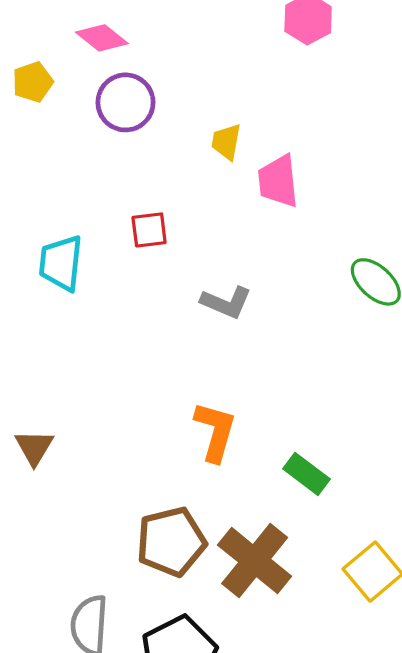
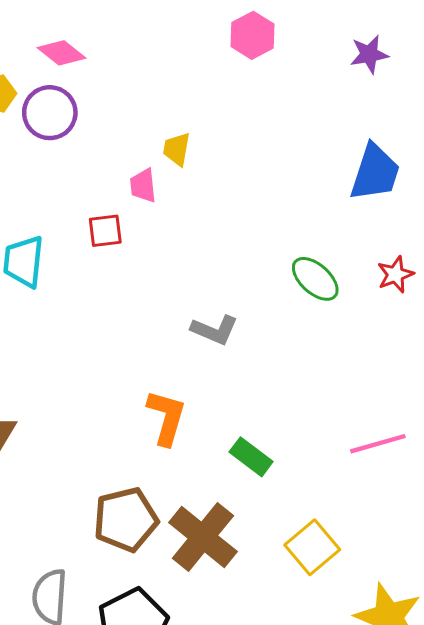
purple circle: (125, 102) -> (50, 113), moved
pink trapezoid: (278, 181) -> (143, 186), moved, size x0.7
gray L-shape: (226, 302) -> (215, 330), moved

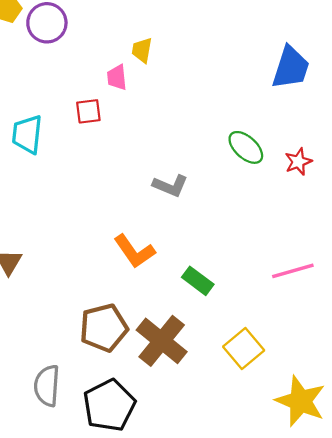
red star: (395, 275) -> (298, 162), moved
orange L-shape: (166, 417) -> (134, 251), turned 129

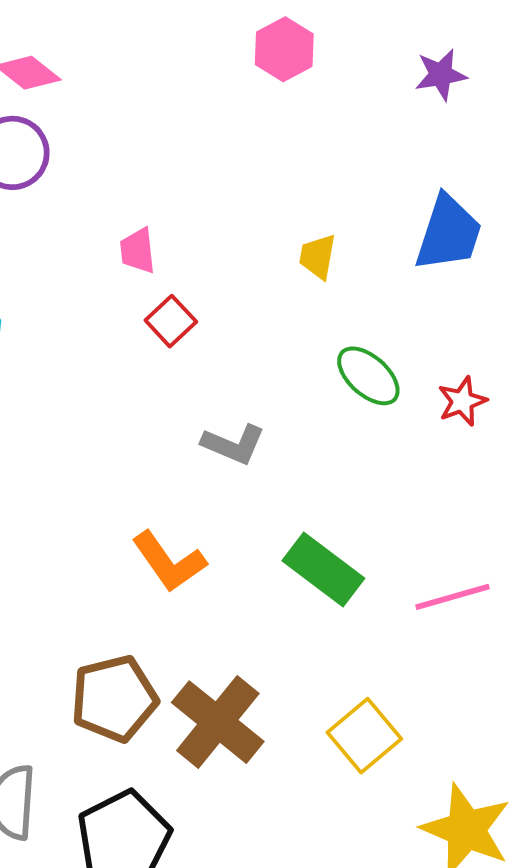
yellow trapezoid: (142, 50) -> (318, 257), moved
red square: (88, 111) -> (171, 321), moved, turned -36
green rectangle: (198, 281) -> (323, 569), moved, size x1.4

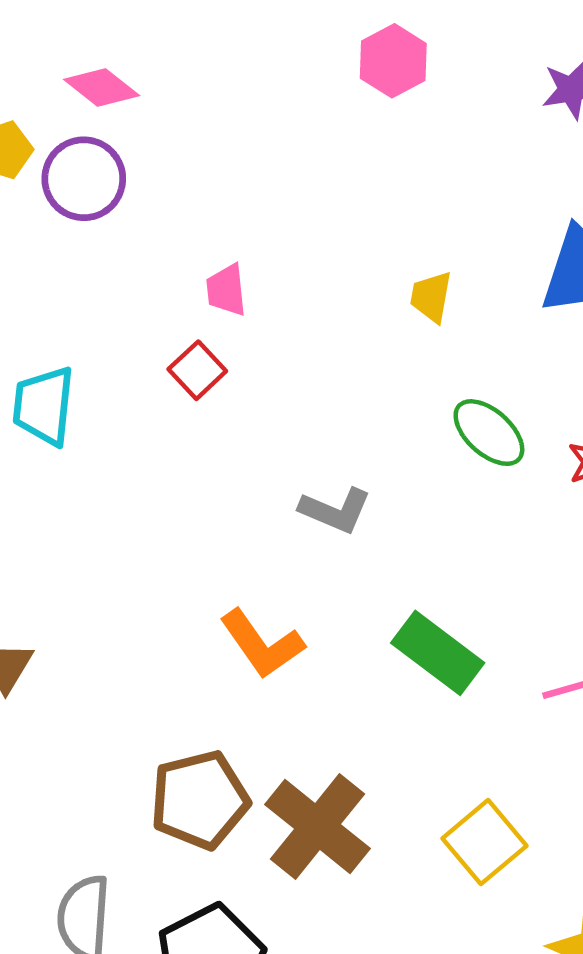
red square: (171, 321) -> (197, 370), moved

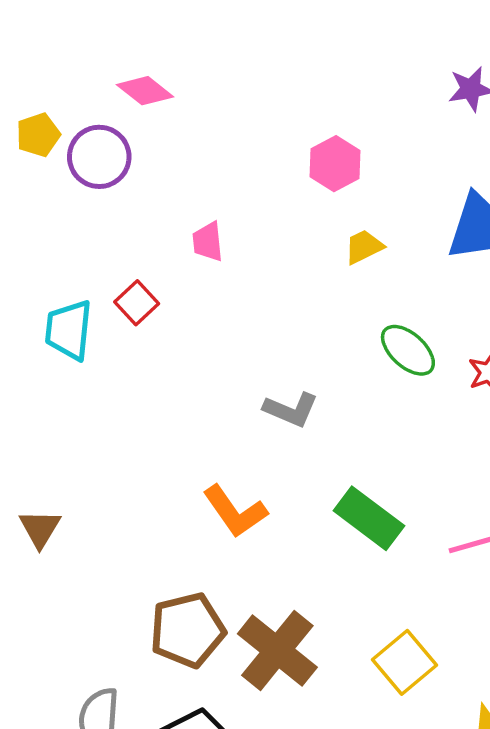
pink hexagon: (393, 61) -> (335, 164), moved
pink diamond: (102, 87) -> (145, 91), moved
yellow trapezoid: (431, 297) -> (364, 247), turned 54
red square: (197, 370) -> (137, 303), moved

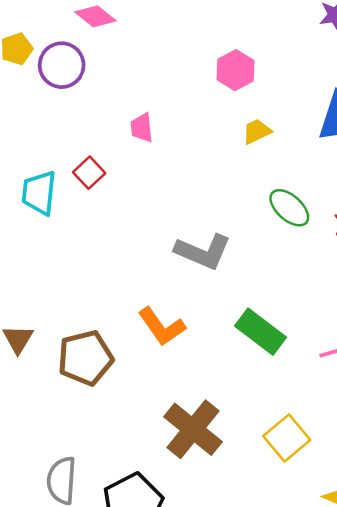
gray L-shape: (291, 410) -> (203, 252), size x1.4
brown pentagon: (187, 630) -> (85, 358), moved

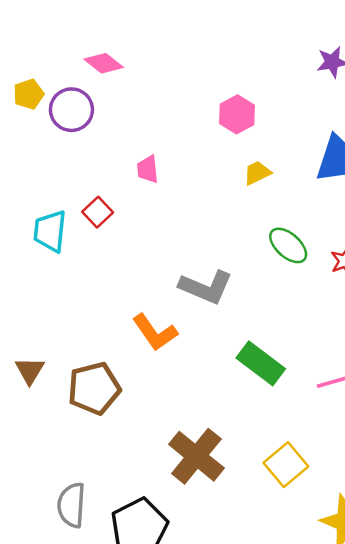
orange L-shape: (162, 327) -> (155, 332), moved

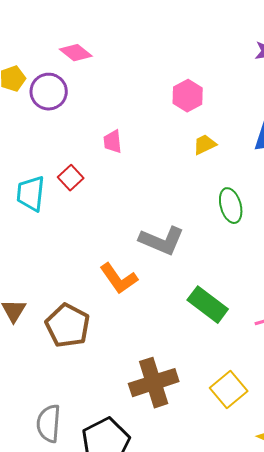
green ellipse: (288, 245) -> (231, 206), turned 32
brown pentagon: (94, 388) -> (68, 326), turned -30
brown cross: (196, 456) -> (154, 383), turned 33

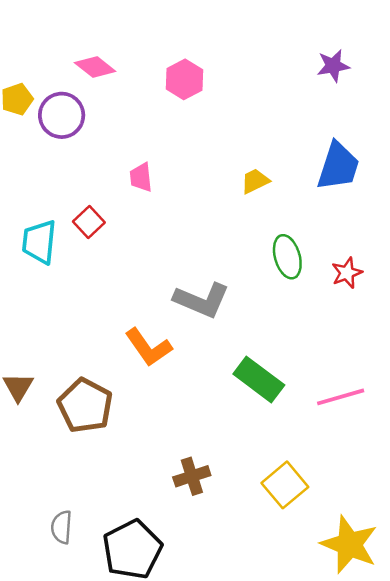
pink hexagon: (188, 96) -> (184, 79), moved
brown cross: (154, 383) -> (192, 476), size x0.6
gray semicircle: (49, 424) -> (62, 527), size x0.7

